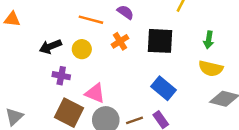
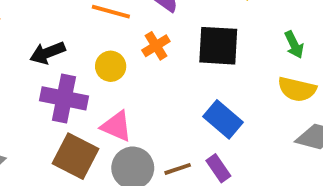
green arrow: (209, 40) -> (294, 45), turned -35
yellow circle: (82, 49) -> (111, 66), moved
purple cross: (61, 76) -> (64, 98), size x1.6

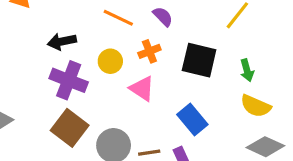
green arrow: (294, 45) -> (247, 70), moved
pink triangle: (116, 126) -> (142, 89), moved

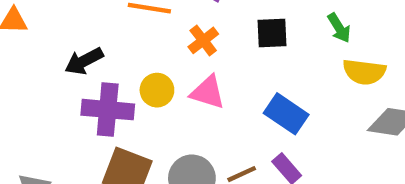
black square: (199, 60) -> (272, 33), size x0.7
yellow circle: (110, 61) -> (157, 90), moved

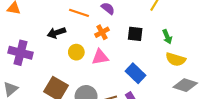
black arrow: (84, 61) -> (56, 33), moved
pink triangle: (208, 92) -> (100, 57), turned -36
purple cross: (108, 110) -> (20, 53), moved

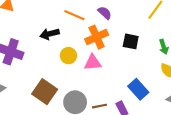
orange cross: (102, 32) -> (97, 37), size x1.5
blue rectangle: (135, 73) -> (138, 89), moved

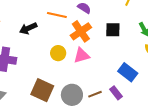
black arrow: (50, 34) -> (28, 28), moved

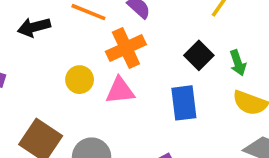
black square: (113, 30) -> (199, 55), moved, turned 35
blue rectangle: (128, 72) -> (184, 103), moved, turned 36

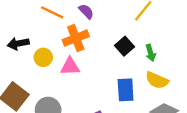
black arrow: (34, 27) -> (18, 44), moved
blue rectangle: (184, 103) -> (126, 90), moved

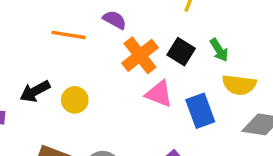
orange cross: (76, 38) -> (140, 55), moved
pink triangle: (70, 67) -> (159, 94), moved, turned 40

